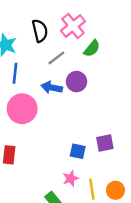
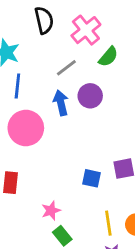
black semicircle: (40, 31) -> (44, 20), moved
blue arrow: (52, 87) -> (61, 103), turned 66
pink star: (71, 178) -> (51, 211), moved

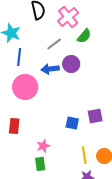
blue arrow: (61, 103) -> (50, 69), turned -84
green rectangle: (62, 236) -> (40, 164), moved, turned 32

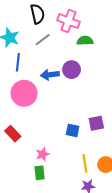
pink cross: (68, 17) -> (68, 21), turned -30
green semicircle: (84, 36) -> (85, 41), turned -133
gray line: (54, 44) -> (43, 40), moved
red rectangle: (14, 126) -> (13, 134), turned -49

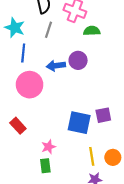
gray line: (43, 40) -> (49, 30), turned -35
blue square: (73, 130) -> (79, 123), size x1.6

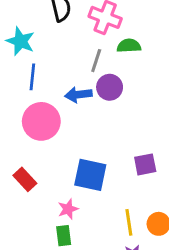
gray line: (49, 30) -> (96, 61), moved
blue square: (79, 123) -> (90, 175), moved

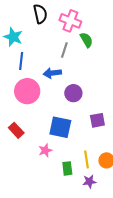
green semicircle: (129, 46) -> (86, 40), turned 63
purple circle: (110, 87) -> (73, 93), moved
green rectangle: (64, 236) -> (67, 168), moved

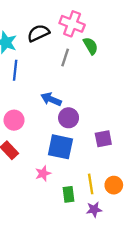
black semicircle: (40, 14) -> (38, 33), moved, turned -102
blue arrow: (52, 73) -> (51, 99), moved, turned 30
pink circle: (27, 91) -> (14, 120), moved, size x0.7
purple circle: (73, 93) -> (69, 118), moved

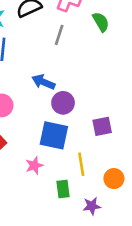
green semicircle: (91, 46) -> (101, 22), moved
yellow line: (91, 184) -> (81, 164), moved

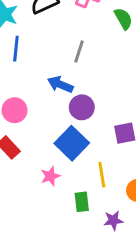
gray line: (59, 35) -> (79, 52), moved
blue square: (54, 135) -> (72, 143), turned 32

